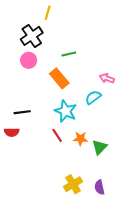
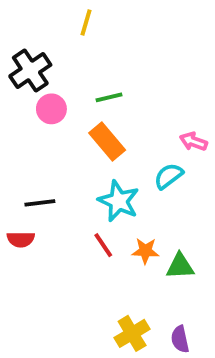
black cross: (32, 36) -> (30, 70), moved
green line: (69, 54) -> (109, 97), moved
green triangle: (99, 147) -> (180, 266), turned 42

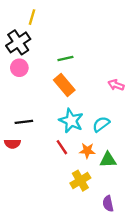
yellow line: (86, 23) -> (32, 17), moved
pink circle: (51, 109) -> (19, 68), moved
cyan semicircle: (168, 176) -> (101, 124), moved
yellow cross: (132, 333) -> (80, 181), moved

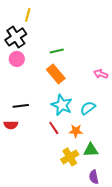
green triangle: (108, 160) -> (91, 150), moved

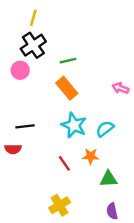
black cross: (16, 37) -> (33, 45), moved
red line: (54, 128) -> (64, 163), moved
yellow cross: (70, 157) -> (60, 205), moved

